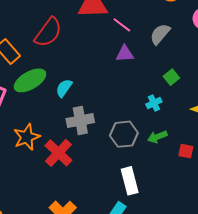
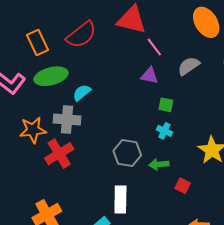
green square: (171, 77) -> (166, 105), moved, turned 35
cyan cross: (154, 103) -> (164, 131), turned 35
gray cross: (80, 121) -> (67, 119), moved

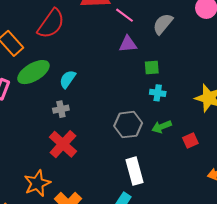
gray cross: (67, 119) -> (61, 109), size x0.6
orange star: (33, 130) -> (37, 183), moved
red square: (183, 186) -> (190, 140), turned -35

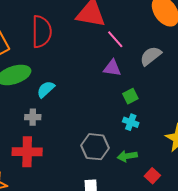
red semicircle: (51, 24) -> (42, 32), turned -48
green square: (152, 67) -> (130, 96), turned -35
red square: (190, 140) -> (152, 176), turned -35
red cross: (63, 144) -> (27, 152), turned 36

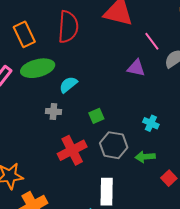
pink line: (115, 39) -> (152, 41), moved
green square: (130, 96) -> (96, 116), moved
red cross: (27, 152) -> (72, 150), moved, turned -32

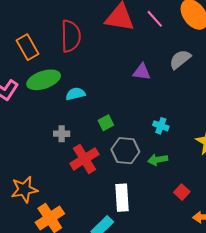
pink line: (152, 41) -> (155, 19), moved
cyan semicircle: (68, 85) -> (75, 94), turned 30
gray cross: (53, 111) -> (62, 134), moved
red square: (169, 178) -> (182, 192), moved

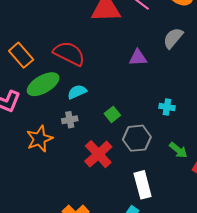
red semicircle: (71, 36) -> (69, 53), moved, turned -52
gray cross: (62, 134) -> (70, 120), moved
green arrow: (158, 160) -> (178, 150), moved, turned -120
orange star: (24, 189) -> (39, 139), moved

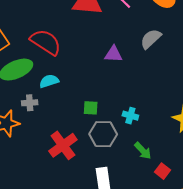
cyan cross: (167, 107) -> (130, 116), moved
green square: (112, 114) -> (91, 108), moved, turned 35
gray cross: (70, 120) -> (30, 103), moved

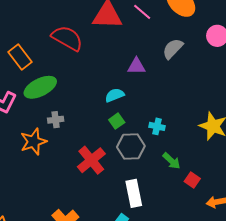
red semicircle: (46, 42) -> (67, 38), moved
cyan semicircle: (49, 81) -> (115, 95), moved
green square: (91, 108) -> (117, 121), turned -35

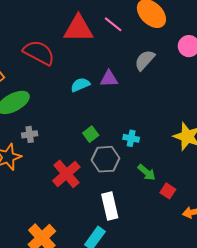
cyan semicircle: (115, 95) -> (80, 85), moved

